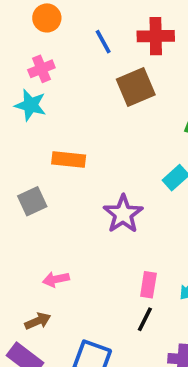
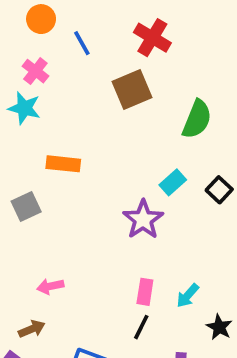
red cross: (156, 36) -> (152, 38), turned 32
blue line: (103, 42) -> (82, 43), moved
pink cross: (41, 69) -> (35, 71), turned -30
purple star: (123, 214) -> (143, 219), moved

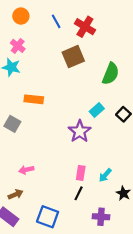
blue line: (82, 43) -> (56, 21), moved
gray square: (26, 206) -> (12, 124), turned -35

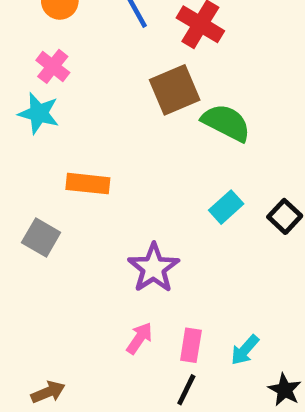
green semicircle: (111, 74) -> (226, 123), moved, turned -85
purple star: (80, 131) -> (154, 268), moved
pink arrow: (26, 170) -> (139, 338), moved, turned 136

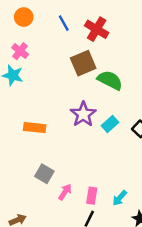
orange rectangle: (88, 184) -> (35, 128), moved
gray square: (41, 237) -> (44, 174), moved
purple star: (154, 268) -> (83, 114), moved

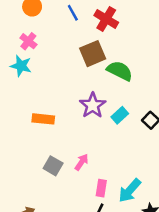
pink arrow: (65, 192) -> (81, 162), moved
cyan arrow: (120, 198) -> (130, 191), size x1.5

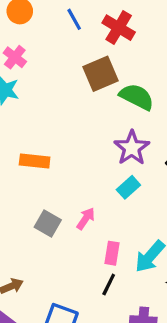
purple star: (93, 105) -> (132, 148), moved
cyan rectangle: (120, 115) -> (128, 187), moved

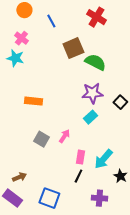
blue line: (74, 19) -> (51, 21), moved
red cross: (119, 28) -> (96, 17), moved
purple star: (132, 148) -> (92, 93), turned 30

